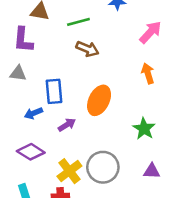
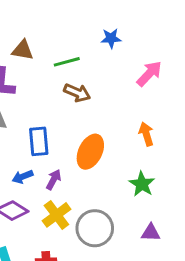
orange arrow: (148, 73) -> (146, 134), moved
blue arrow: (33, 113) -> (23, 177), moved
purple arrow: (67, 125) -> (54, 180), turned -30
yellow cross: (69, 171) -> (56, 215), moved

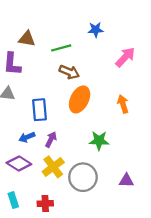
orange ellipse: (90, 152) -> (80, 99), moved
green star: (142, 184) -> (99, 141), moved, turned -30

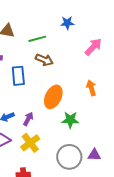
orange ellipse: (80, 99) -> (53, 97), moved
blue rectangle: (39, 110) -> (18, 76), moved
gray circle: (83, 177) -> (69, 157), moved

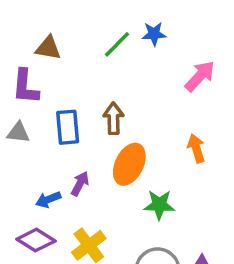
green line: (37, 39) -> (117, 44), moved, turned -30
brown arrow: (44, 60) -> (113, 118), moved, turned -114
purple arrow: (28, 119) -> (80, 184), moved

